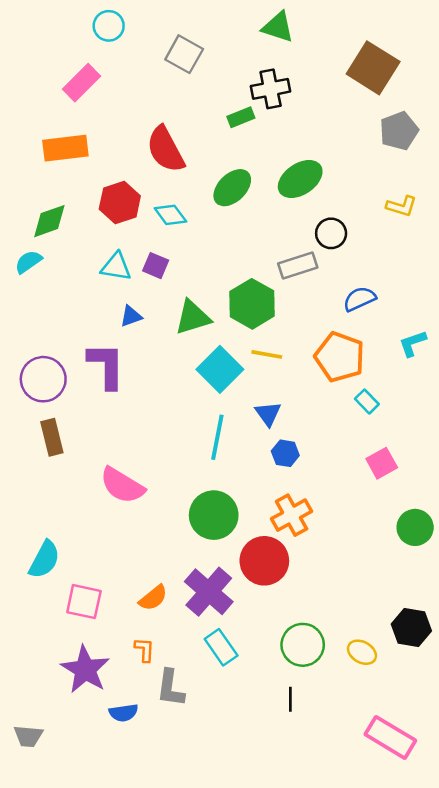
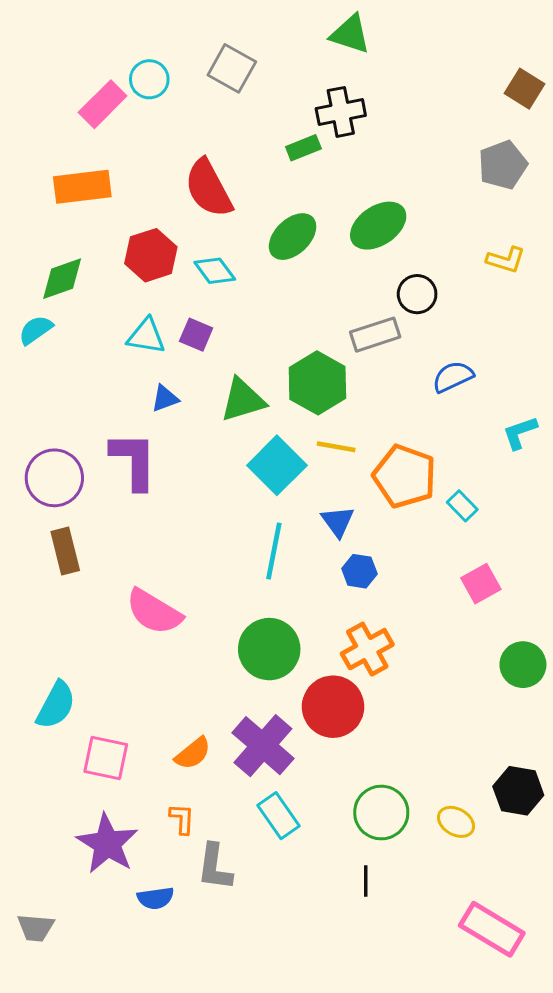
cyan circle: (109, 26) -> (149, 79), moved
brown square: (373, 68) -> (524, 89), moved, size x0.6
orange pentagon: (340, 357) -> (405, 476), moved

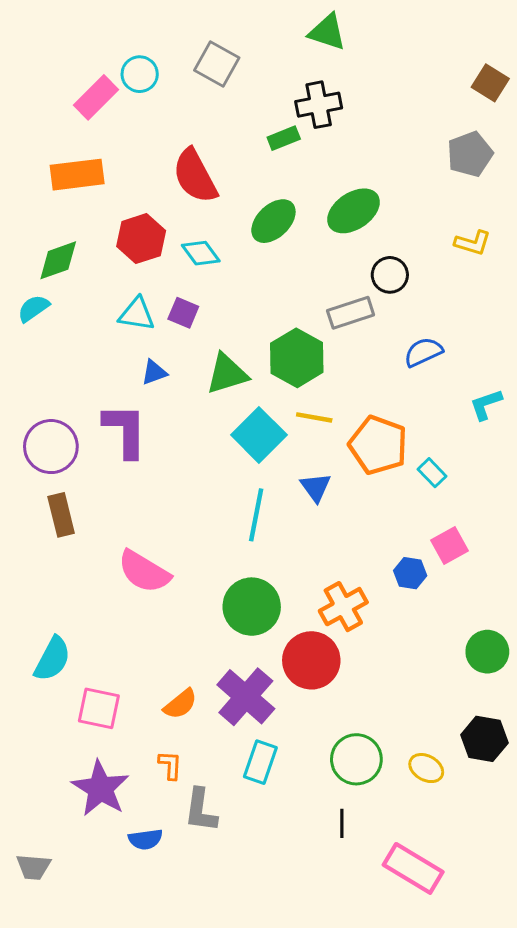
blue hexagon: (359, 571) -> (410, 573), moved
green circle: (523, 665) -> (487, 652), moved
cyan rectangle: (279, 816) -> (260, 762), turned 54
pink rectangle: (492, 929) -> (413, 868), moved

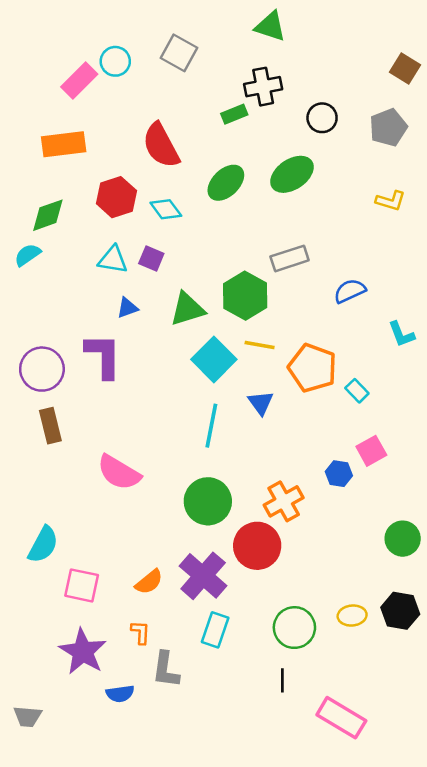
black circle: (390, 275) -> (322, 118), moved
cyan L-shape: (486, 404) -> (401, 334), turned -92
yellow ellipse: (426, 768) -> (352, 616), moved, turned -36

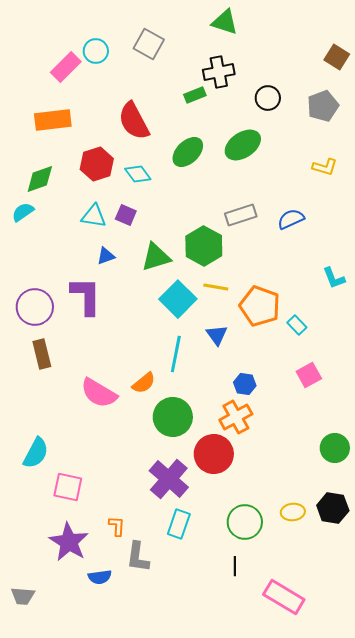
blue semicircle: (350, 291) -> (291, 219), moved
blue hexagon: (339, 474) -> (245, 384), moved
orange semicircle: (149, 582) -> (144, 383), moved

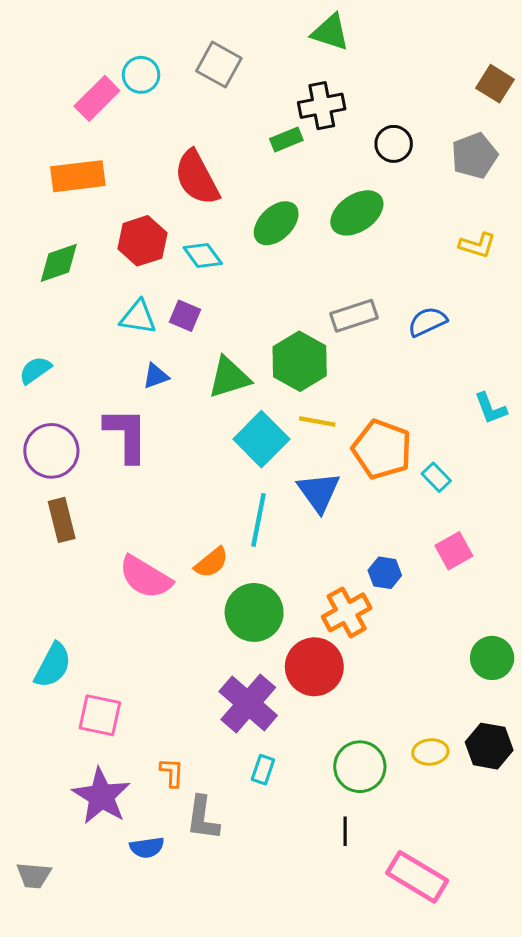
cyan semicircle: (23, 212) -> (35, 370), moved
blue triangle: (217, 335) -> (319, 492), size x1.4
blue hexagon: (245, 384) -> (385, 573), moved
cyan rectangle: (179, 524) -> (263, 770), size x0.7

